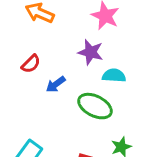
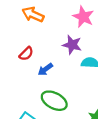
green ellipse: (95, 106) -> (54, 101), moved

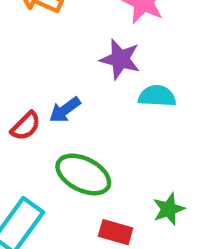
red semicircle: (26, 54) -> (26, 126), moved

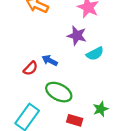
cyan semicircle: (157, 96) -> (95, 54), turned 150
blue arrow: (65, 110) -> (50, 60), turned 63

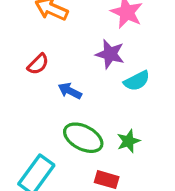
red semicircle: (31, 68) -> (38, 64), moved
green star: (101, 109) -> (128, 141), moved

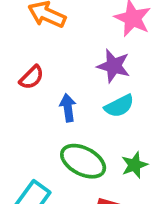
cyan semicircle: (137, 81) -> (119, 106), moved
blue arrow: (70, 91) -> (68, 108), turned 55

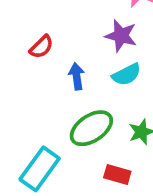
green ellipse: (83, 161) -> (91, 128), turned -60

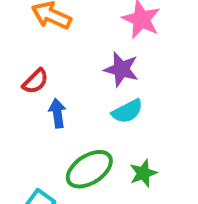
blue arrow: (77, 76) -> (57, 113), moved

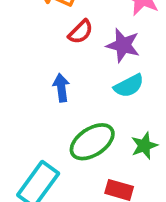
red semicircle: (35, 81) -> (81, 32), moved

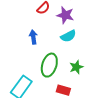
green ellipse: (92, 142) -> (49, 65), turned -40

